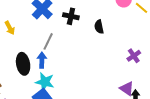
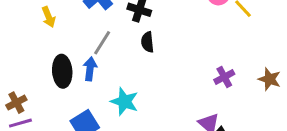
black semicircle: (99, 27) -> (147, 42), moved
cyan star: (45, 82) -> (125, 102), moved

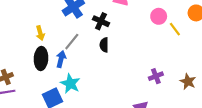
yellow arrow: (49, 17) -> (40, 33), moved
cyan star: (125, 102) -> (70, 84), moved

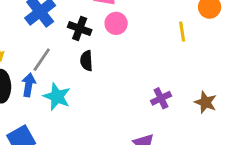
pink circle: (159, 16) -> (116, 23), moved
yellow line: (175, 29) -> (182, 32), turned 32
cyan star: (70, 84) -> (57, 97), moved

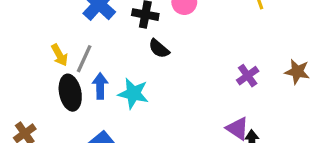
gray line: (42, 60) -> (84, 59), moved
black semicircle: (86, 61) -> (159, 49), turned -36

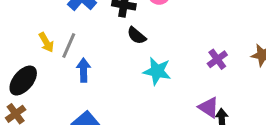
black ellipse: (70, 93) -> (23, 81), moved, turned 52
cyan star: (133, 93) -> (157, 71), moved

